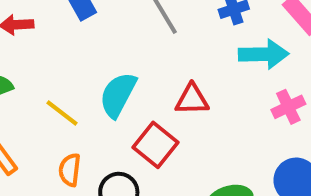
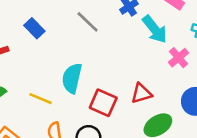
cyan arrow: (264, 54) -> (155, 29), turned 68
red triangle: (192, 99) -> (141, 93), moved

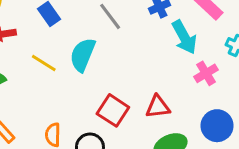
cyan semicircle: (72, 78) -> (83, 55), moved
yellow line: (41, 99) -> (44, 63), moved

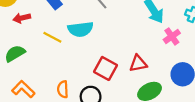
cyan semicircle: (83, 55) -> (80, 29), turned -115

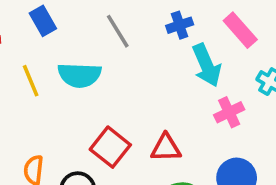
yellow line: (52, 37) -> (31, 81), turned 30

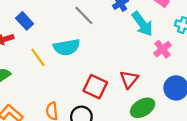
blue rectangle: (43, 21) -> (25, 21), moved
red triangle: (166, 148) -> (129, 79), turned -36

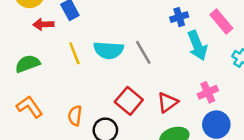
gray line: (84, 15) -> (143, 52), moved
pink cross: (162, 49) -> (208, 92), moved

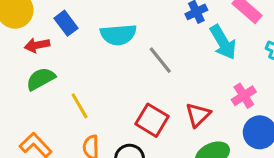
cyan semicircle: (109, 50) -> (118, 35), moved
yellow line: (74, 53) -> (80, 106), moved
green semicircle: (28, 64) -> (41, 79), moved

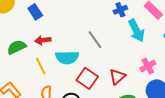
cyan semicircle: (118, 35) -> (67, 57), moved
red arrow: (37, 45) -> (43, 40), moved

